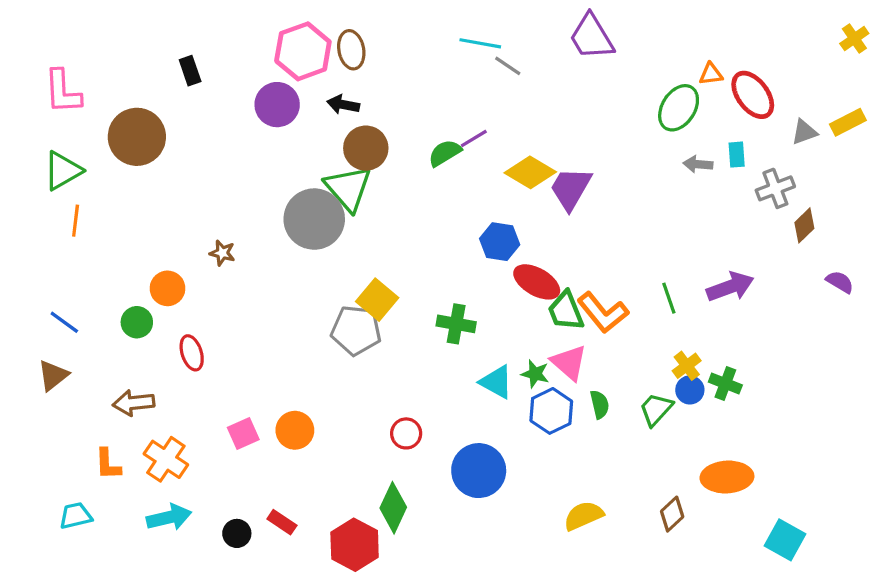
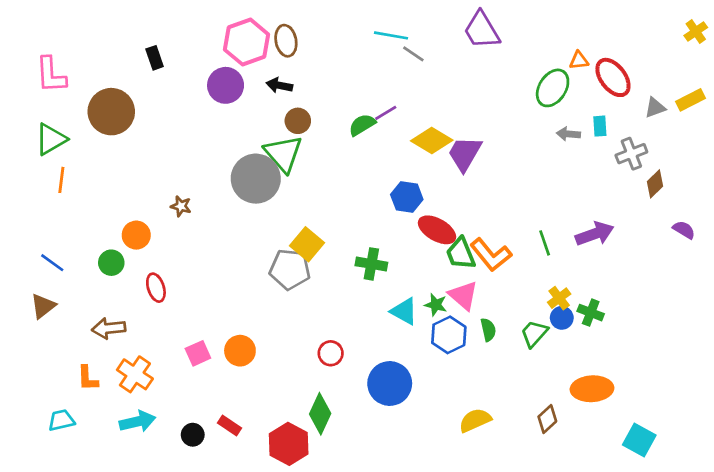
brown circle: (366, 148) -> (298, 121), size x0.7

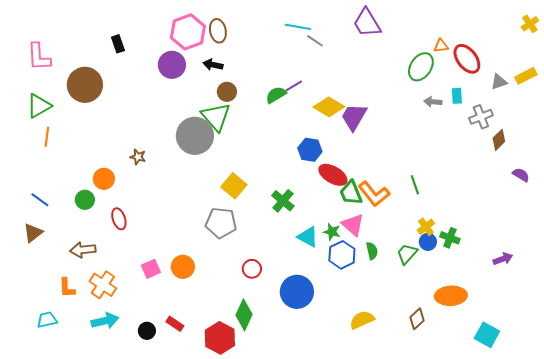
purple arrow: (595, 234) -> (503, 259), moved, size x0.7
green cross: (371, 264) -> (283, 201), turned 30
gray pentagon: (290, 269) -> (221, 223), moved

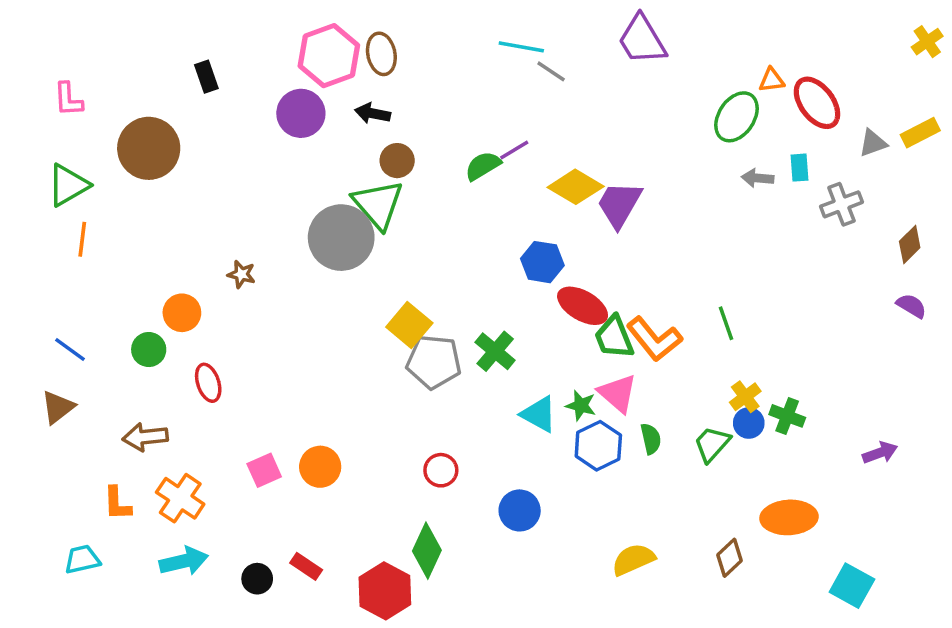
pink L-shape: (39, 57) -> (68, 99), size x0.7
brown diamond: (499, 140) -> (910, 245), moved
gray pentagon: (221, 223) -> (434, 362), moved
blue circle: (297, 292) -> (520, 510), size x0.7

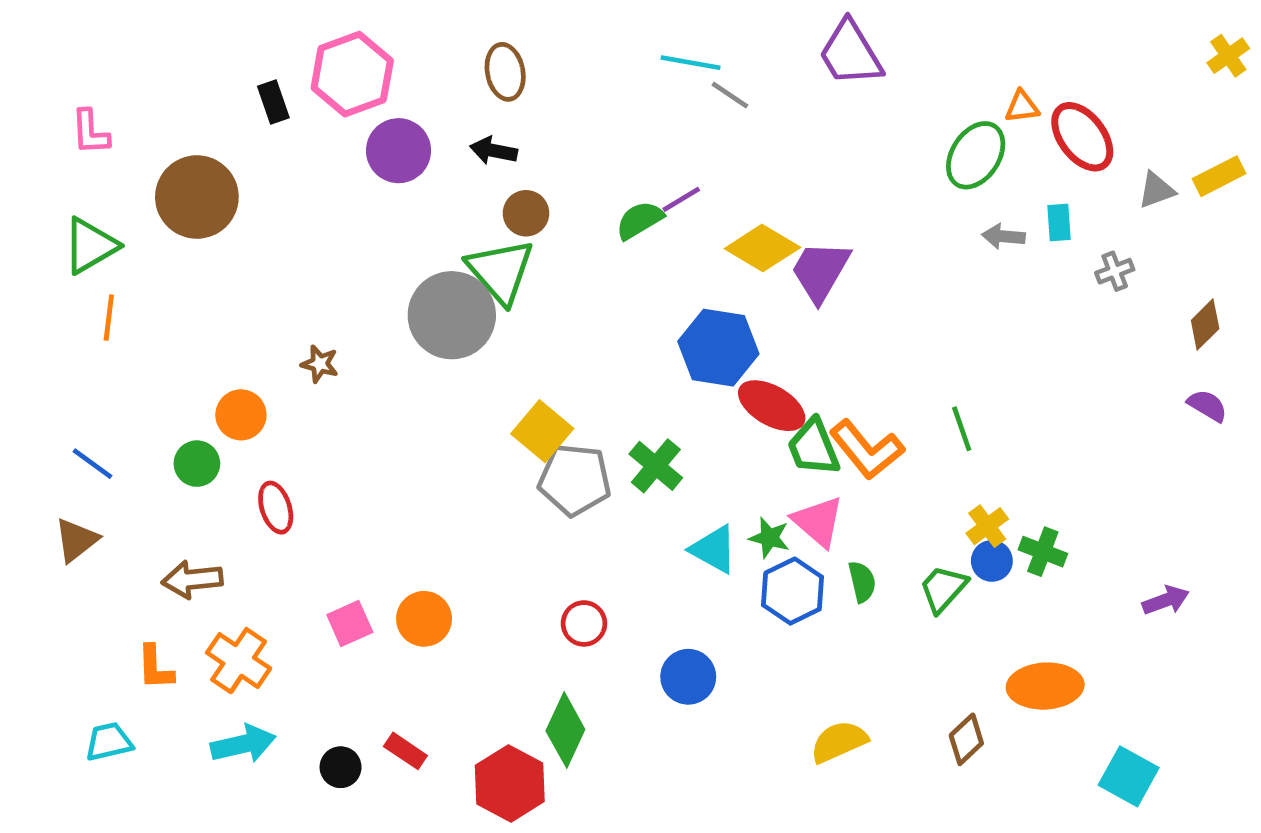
pink hexagon: (329, 56) -> (352, 74), moved
gray cross: (841, 204) -> (1115, 271), size x0.7
blue hexagon: (542, 262) -> (718, 348), size x1.4

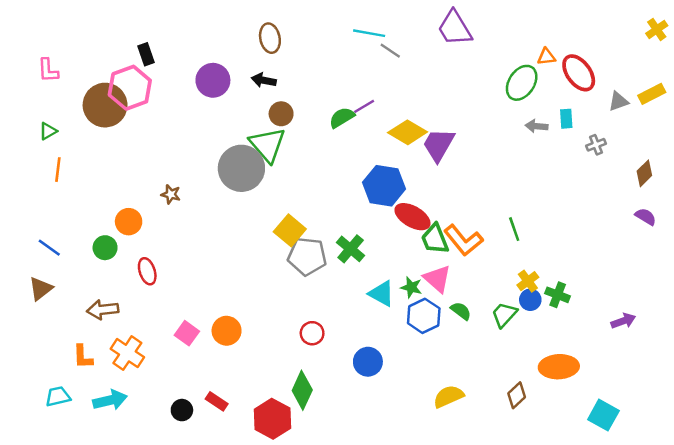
pink hexagon: (352, 74) -> (130, 88), moved
green triangle: (90, 246) -> (48, 131), size x0.6
green semicircle: (862, 582) -> (461, 311), turned -40
pink square: (350, 623) -> (187, 333), turned -30
cyan arrow: (243, 744) -> (110, 400), moved

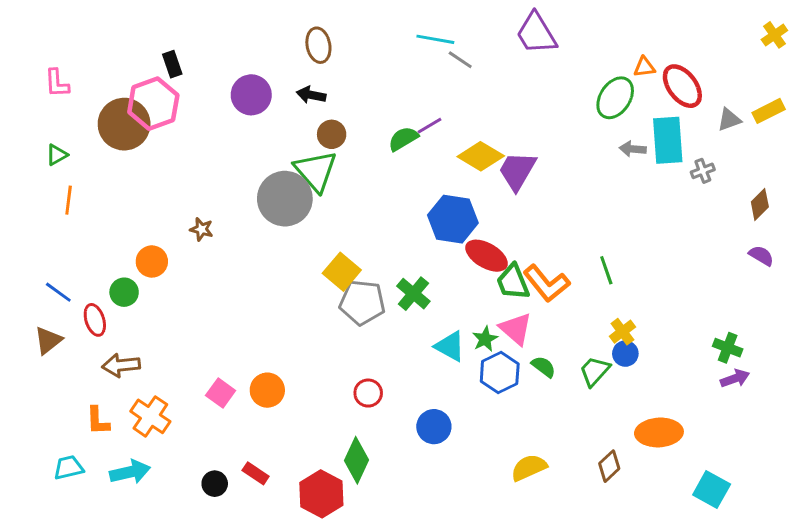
cyan rectangle: (566, 119) -> (668, 140), size x2.0
red ellipse: (147, 271) -> (95, 320), moved
green star: (411, 287) -> (485, 339), turned 30
green cross: (558, 295) -> (728, 348), moved

